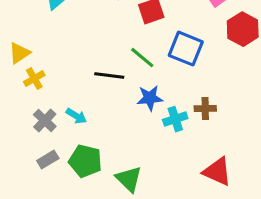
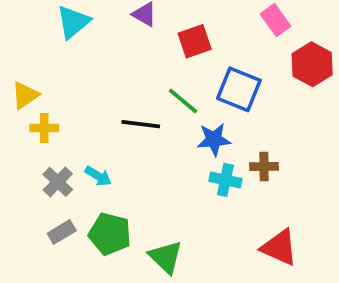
yellow cross: (34, 79) -> (44, 128), turned 30
blue star: (150, 98) -> (214, 139), moved
cyan cross: (175, 119) -> (225, 180), turned 30

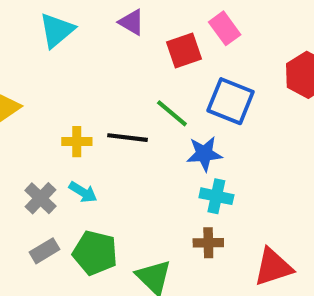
pink rectangle: (276, 20) -> (225, 28), moved
yellow cross: (44, 128) -> (77, 142), moved
brown cross: (264, 166) -> (208, 243), moved
red triangle: (279, 247) -> (273, 267), turned -42

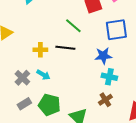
blue square: (231, 101) -> (116, 30), turned -30
green line: (172, 113) -> (73, 26), moved
brown cross: (208, 243) -> (105, 100), turned -32

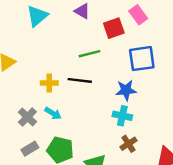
green line: (73, 26) -> (89, 54), turned -54
cyan cross: (109, 77) -> (122, 116), moved

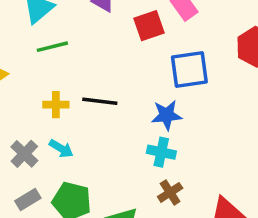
green line: (89, 54) -> (52, 47), moved

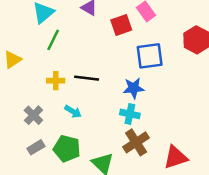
green line: (52, 47) -> (53, 40), turned -50
cyan arrow: (61, 149) -> (73, 112), moved
brown cross: (170, 192) -> (136, 142), size x1.5

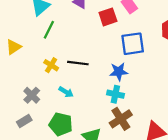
yellow cross: (56, 81) -> (51, 65), turned 32
gray rectangle: (36, 147) -> (24, 121), moved

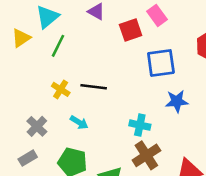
yellow triangle: (13, 47) -> (21, 38), moved
blue star: (119, 72) -> (177, 101), moved

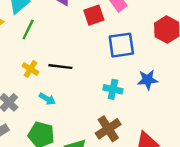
blue star: (177, 101) -> (148, 80), moved
cyan cross: (140, 125) -> (113, 89), moved

